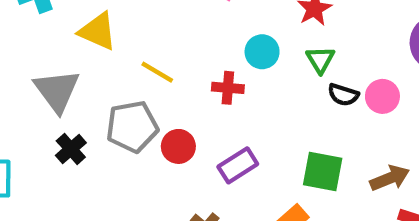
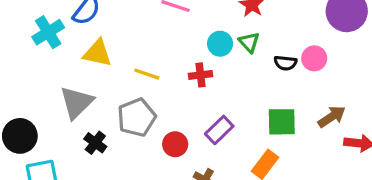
green triangle: (320, 60) -> (249, 42), moved
gray triangle: (57, 91) -> (77, 102), turned 33
red circle: (178, 146) -> (175, 144), moved

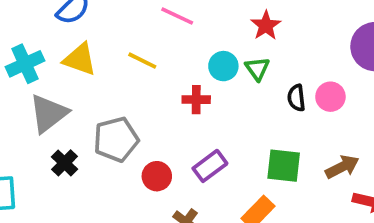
cyan cross: (48, 32) -> (25, 64), moved
black semicircle: (285, 63) -> (296, 98), turned 70
yellow line: (147, 74) -> (142, 61), moved

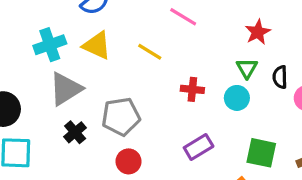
cyan circle: (223, 66) -> (237, 98), moved
black semicircle: (296, 98) -> (280, 77), moved
red circle: (157, 176) -> (129, 161), moved

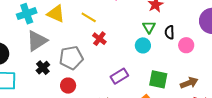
red cross: (192, 89) -> (99, 39), moved, turned 32
red circle: (129, 161) -> (68, 86), moved

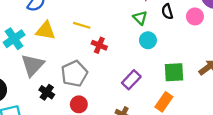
green triangle: (149, 27) -> (140, 18), moved
black semicircle: (170, 32) -> (167, 12), moved
pink circle: (186, 45) -> (195, 16), moved

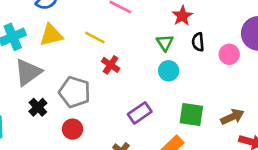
yellow triangle: (45, 31) -> (51, 35), turned -35
gray pentagon: (74, 74) -> (75, 92), turned 30

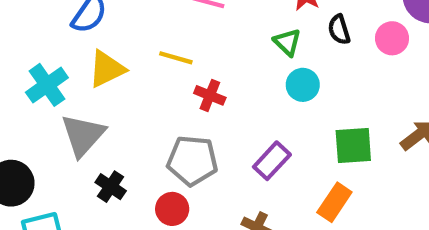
gray pentagon: (75, 92) -> (192, 161), moved

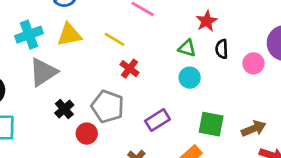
green triangle: (287, 42) -> (187, 48), turned -42
black cross: (111, 187) -> (64, 109), moved

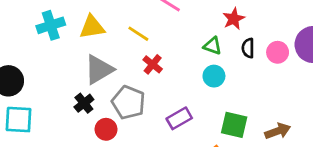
pink circle: (253, 63) -> (278, 52), moved
gray triangle: (43, 72) -> (99, 70), moved

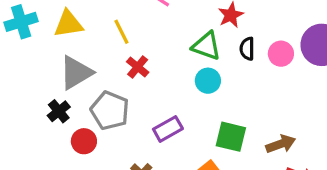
yellow line: (138, 34) -> (121, 32), turned 30
green triangle: (213, 46) -> (206, 46), size x1.4

